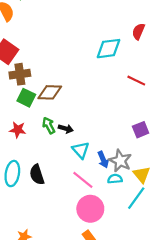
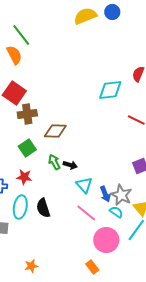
green square: (26, 98) -> (27, 148), moved, turned 30
red star: (18, 130) -> (24, 177), moved
cyan semicircle: (115, 179) -> (116, 212), turned 40
pink circle: (90, 209) -> (106, 240), moved

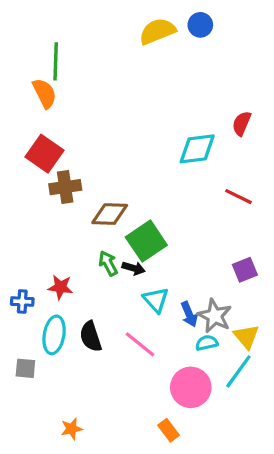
green line: (21, 35) -> (56, 61), turned 40
green square: (27, 148) -> (146, 241), moved, size x1.4
cyan semicircle: (116, 212) -> (207, 343), turned -48
pink line: (86, 213) -> (140, 344), moved

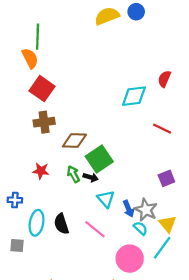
red square: (45, 154) -> (42, 89), moved
red star: (60, 287) -> (41, 171), moved
cyan semicircle: (207, 343) -> (140, 228), turned 56

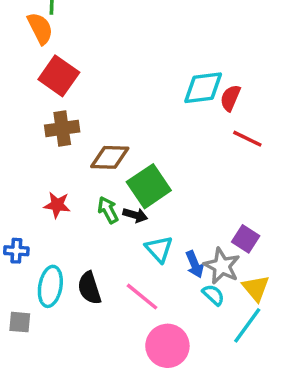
red semicircle: (164, 79) -> (230, 98), moved
purple square: (166, 178) -> (246, 239), moved, turned -35
pink circle: (130, 259) -> (167, 346), moved

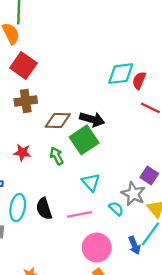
black arrow: (135, 215) -> (92, 119), moved, size x1.5
blue arrow: (195, 264) -> (134, 245), moved
cyan semicircle: (213, 295) -> (116, 209), moved
pink line: (142, 297) -> (80, 214), turned -50

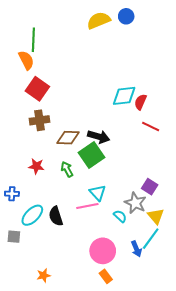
cyan ellipse: (18, 207) -> (32, 215), turned 35
pink line: (80, 214) -> (87, 206), moved

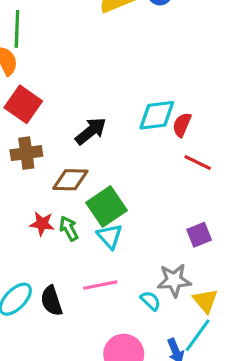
black arrow: (99, 137) -> (91, 131), moved, turned -55
red star: (36, 166) -> (42, 224), moved
purple square: (150, 187) -> (199, 235), moved, turned 35
cyan triangle: (98, 193) -> (110, 236), moved
gray star: (135, 203) -> (174, 280), turned -30

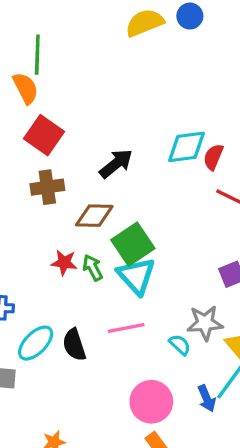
cyan triangle: (110, 236) -> (136, 276), size x1.4

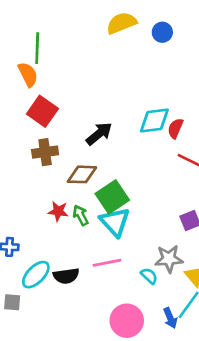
blue circle: (190, 16) -> (162, 32), moved
black semicircle: (74, 345) -> (66, 276), turned -80

